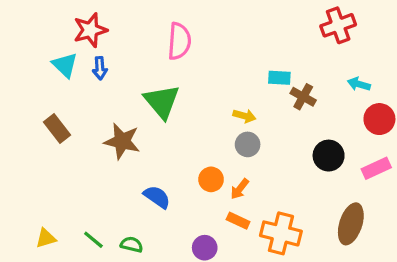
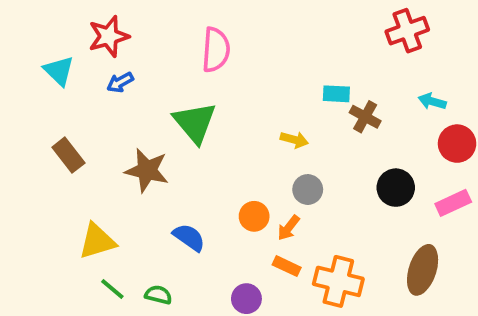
cyan triangle: (65, 65) -> (59, 71), moved
blue arrow: (100, 68) -> (120, 82), turned 65
gray circle: (248, 144) -> (308, 190), moved
yellow triangle: (46, 238) -> (97, 241), moved, size x1.5

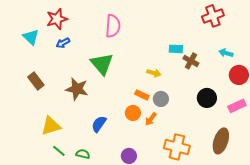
blue semicircle: (189, 237) -> (99, 124), turned -90
orange rectangle: (287, 266) -> (142, 95), moved

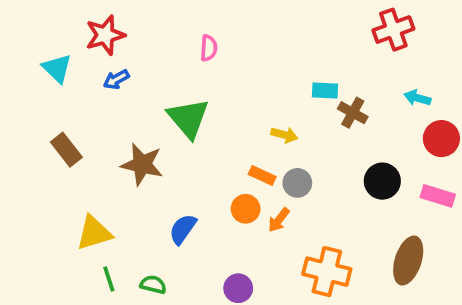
pink semicircle: (113, 26) -> (209, 48), size x0.6
pink rectangle: (237, 106) -> (438, 196), turned 42
green line: (59, 151) -> (109, 279), turned 32

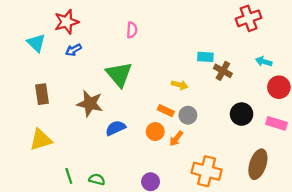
brown rectangle: (66, 150) -> (42, 94), turned 30
blue semicircle: (183, 229) -> (116, 128), moved, turned 30
yellow triangle: (94, 233) -> (41, 140), moved

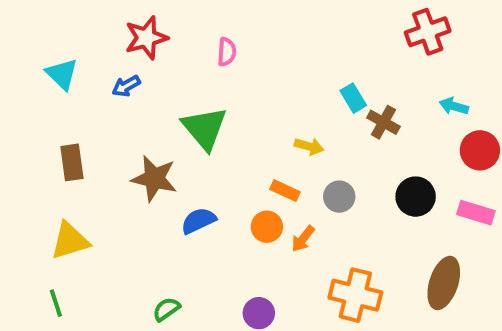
red star: (67, 22) -> (146, 38), moved
cyan rectangle: (205, 57) -> (353, 98), turned 56
gray circle: (188, 115) -> (339, 197), moved
green line: (69, 176) -> (56, 303), moved
green semicircle: (97, 179) -> (166, 309), turned -49

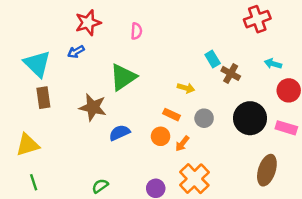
cyan triangle: (62, 74) -> (37, 64), moved, size x1.4
green triangle: (205, 128) -> (123, 77), turned 36
black circle: (416, 197) -> (250, 118), size x1.4
yellow triangle: (70, 241) -> (28, 145), moved
orange cross: (355, 295) -> (194, 179), moved, turned 32

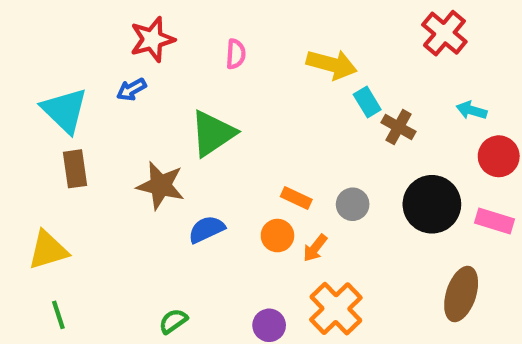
red cross: (257, 19) -> (444, 33), turned -30
yellow arrow: (186, 88) -> (332, 64), moved, size x1.6

